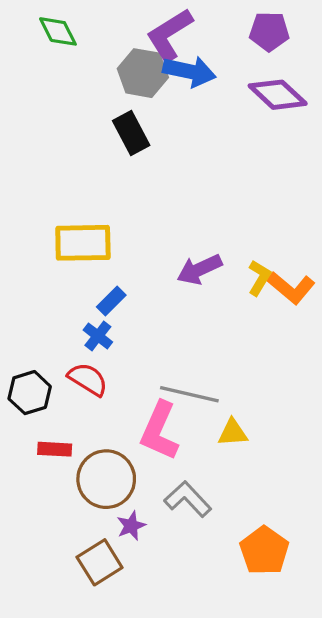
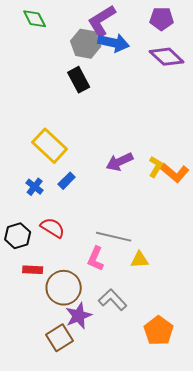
yellow rectangle: (83, 243) -> (50, 146), turned 44
blue cross: (98, 336) -> (35, 187), moved
pink L-shape: (159, 431) -> (96, 259), size x0.7
purple star: (131, 526) -> (79, 316), size x1.5

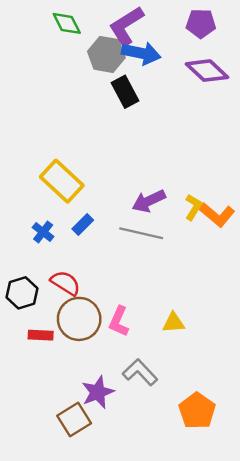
green diamond: (35, 19) -> (67, 23), moved
black rectangle: (79, 80) -> (125, 92), moved
gray line: (114, 237) -> (141, 233), moved
brown circle: (64, 288) -> (79, 319), moved

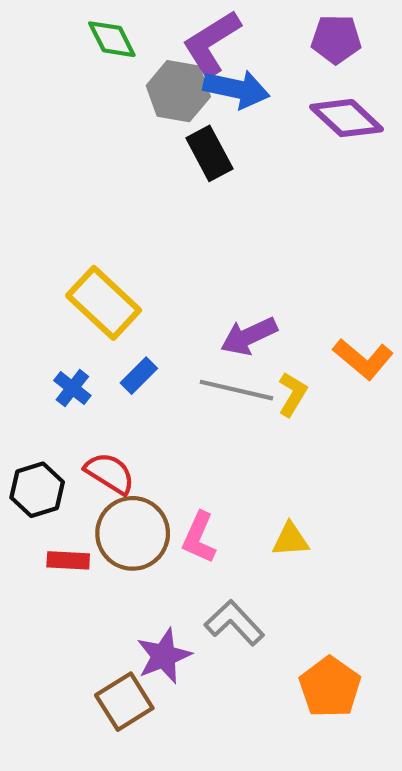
yellow L-shape: (193, 207) -> (293, 394), moved

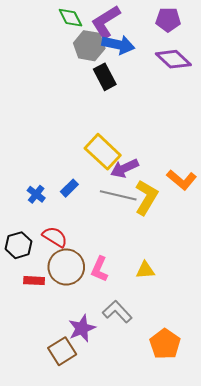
green diamond: (112, 39) -> (70, 18), moved
yellow rectangle: (104, 303) -> (103, 152), moved
yellow L-shape: (293, 394) -> (146, 197), size x1.6

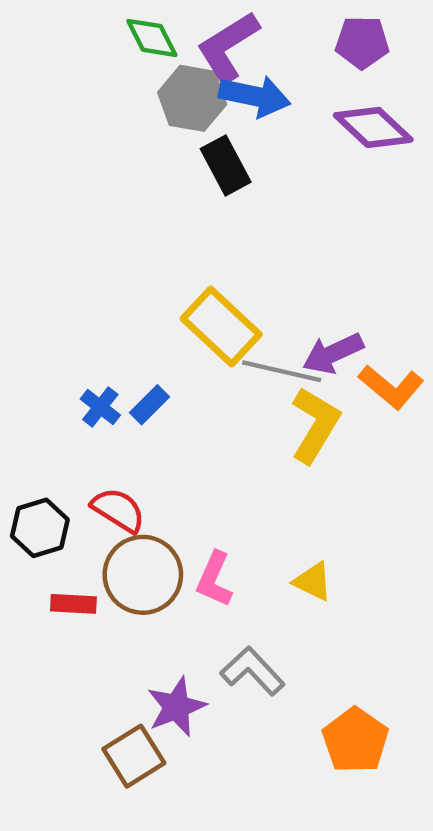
purple arrow: (124, 168) -> (333, 353), moved
blue cross: (36, 194) -> (100, 407), moved
gray line: (118, 195) -> (282, 371), moved
yellow triangle: (145, 270) -> (313, 582), turned 30

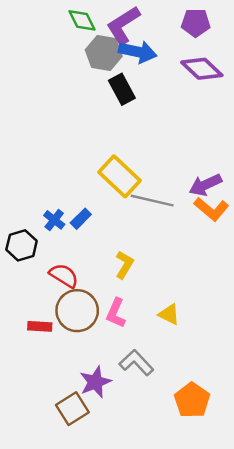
purple arrow: (333, 353) -> (205, 185), moved
yellow L-shape: (315, 425) -> (124, 265), moved, size x0.7
black hexagon: (40, 528) -> (22, 245), moved

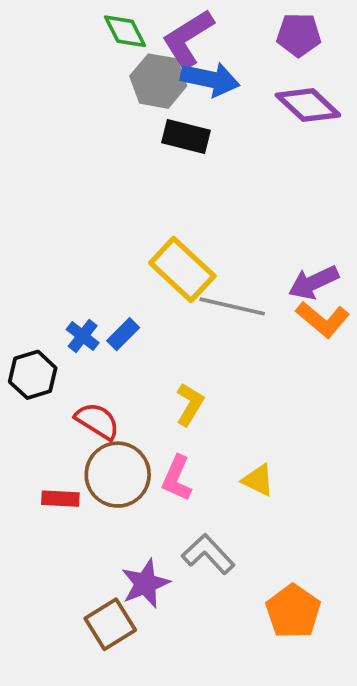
black rectangle: (122, 89) -> (186, 136), turned -48

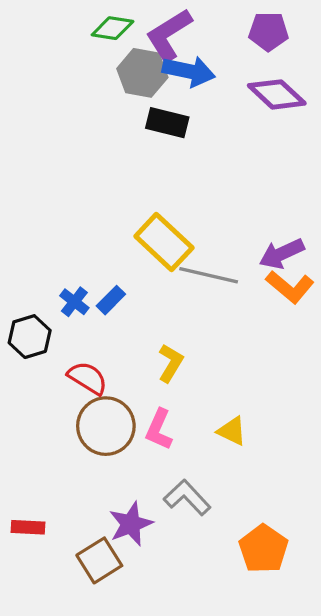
green diamond: (125, 31) -> (113, 28), turned -54
red rectangle: (60, 499) -> (28, 527), moved

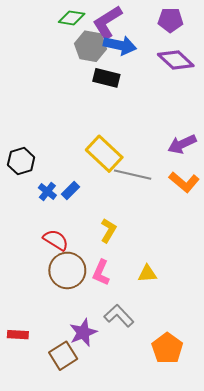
purple arrow: (282, 254) -> (182, 144), moved
black hexagon: (30, 337) -> (21, 161), moved
yellow triangle: (232, 431) -> (147, 274), turned -30

